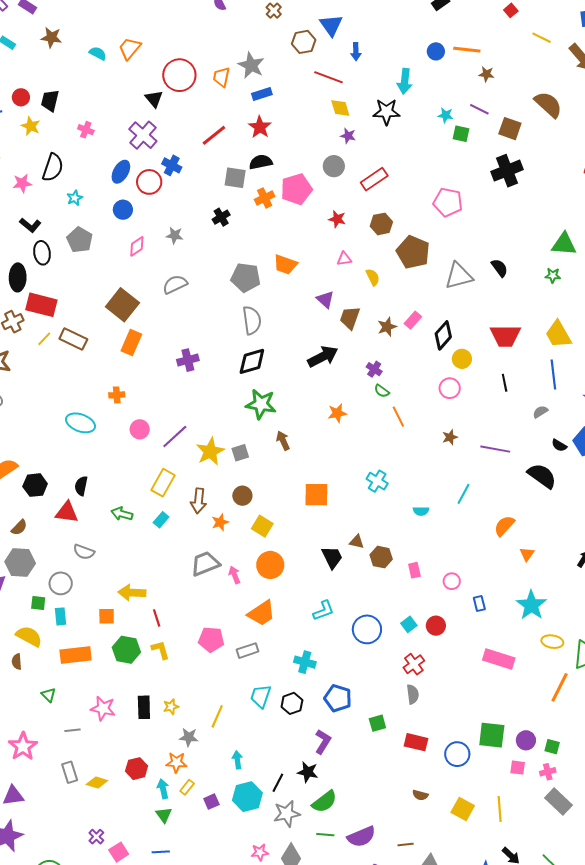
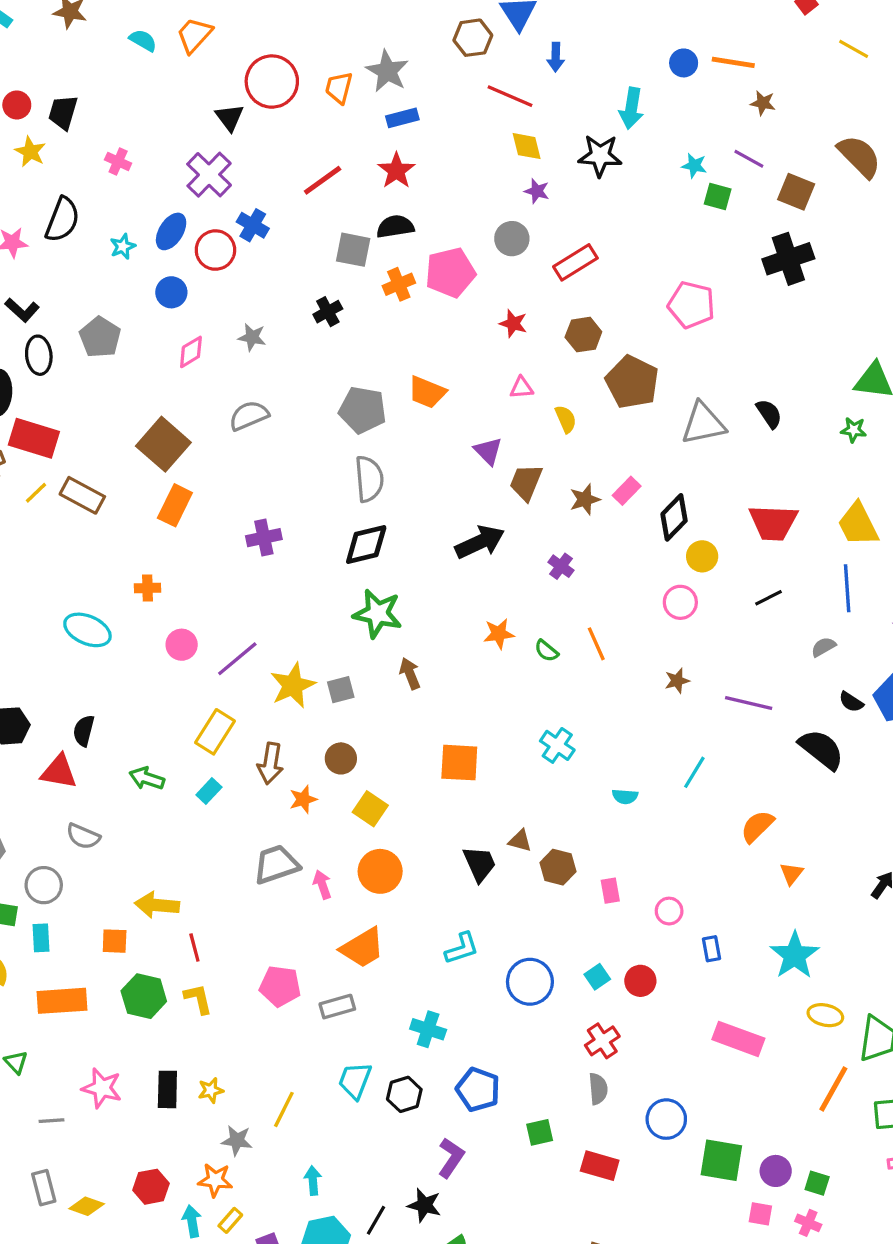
cyan star: (75, 198) -> (123, 246), moved
black line: (505, 383) -> (768, 598), turned 72
green semicircle: (382, 391) -> (546, 651), moved
blue circle: (457, 754) -> (666, 1119), moved
pink cross: (548, 772) -> (808, 1223), turned 35

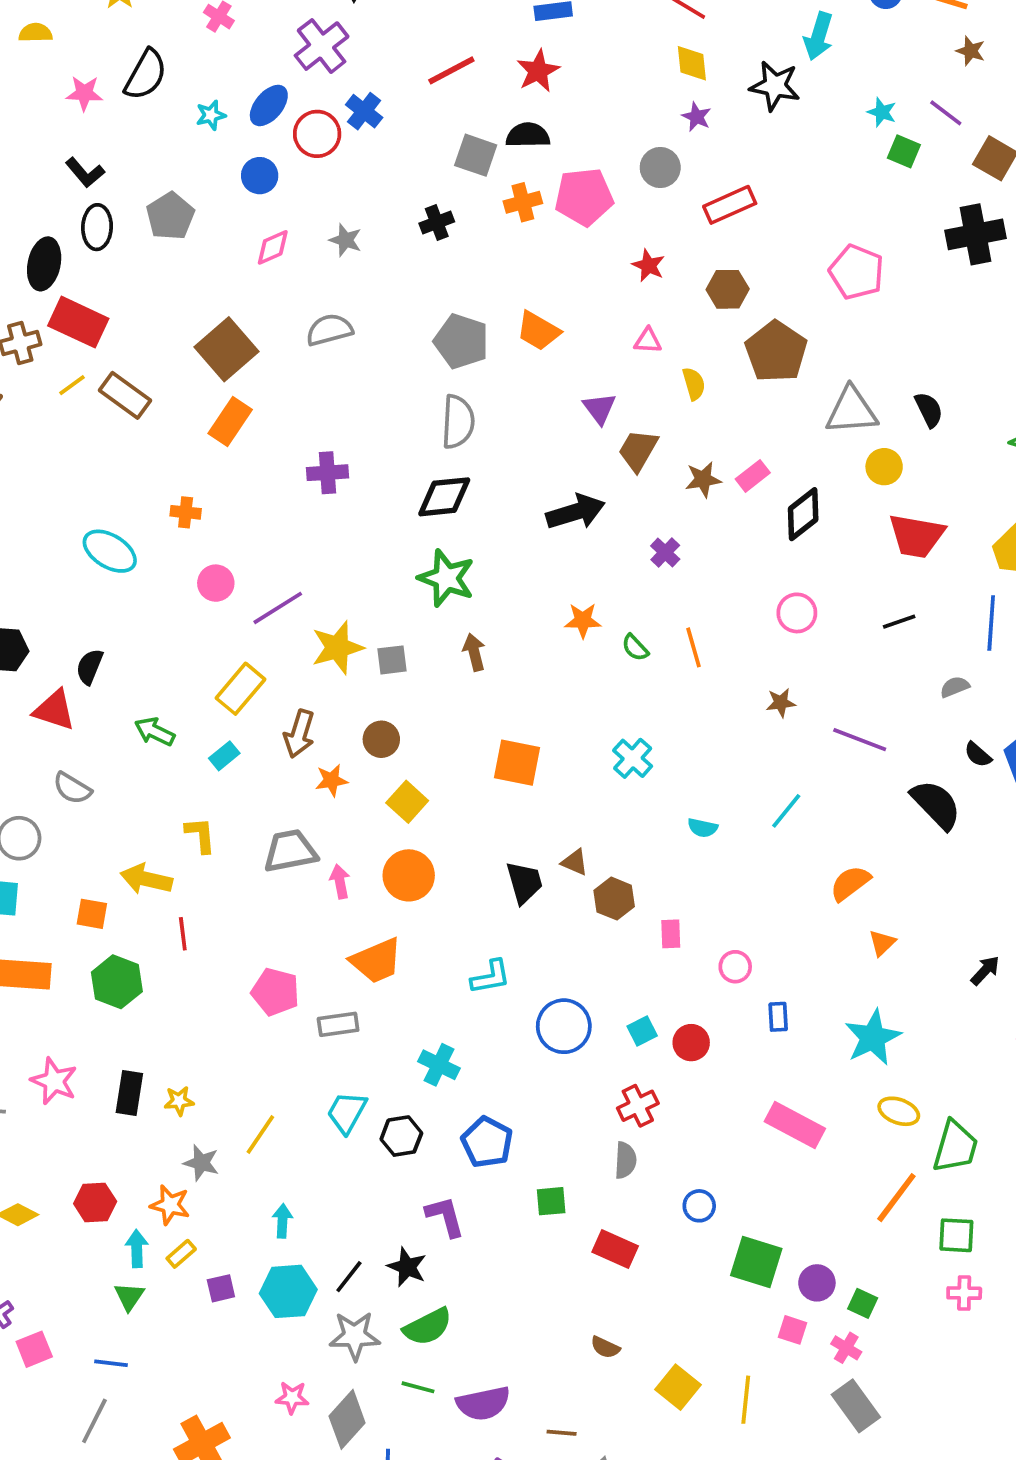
yellow circle: (702, 556) -> (884, 467), moved
yellow L-shape: (198, 999) -> (200, 835), moved
blue circle: (666, 1119) -> (699, 1206), size x0.7
purple L-shape: (451, 1158) -> (445, 1216), turned -57

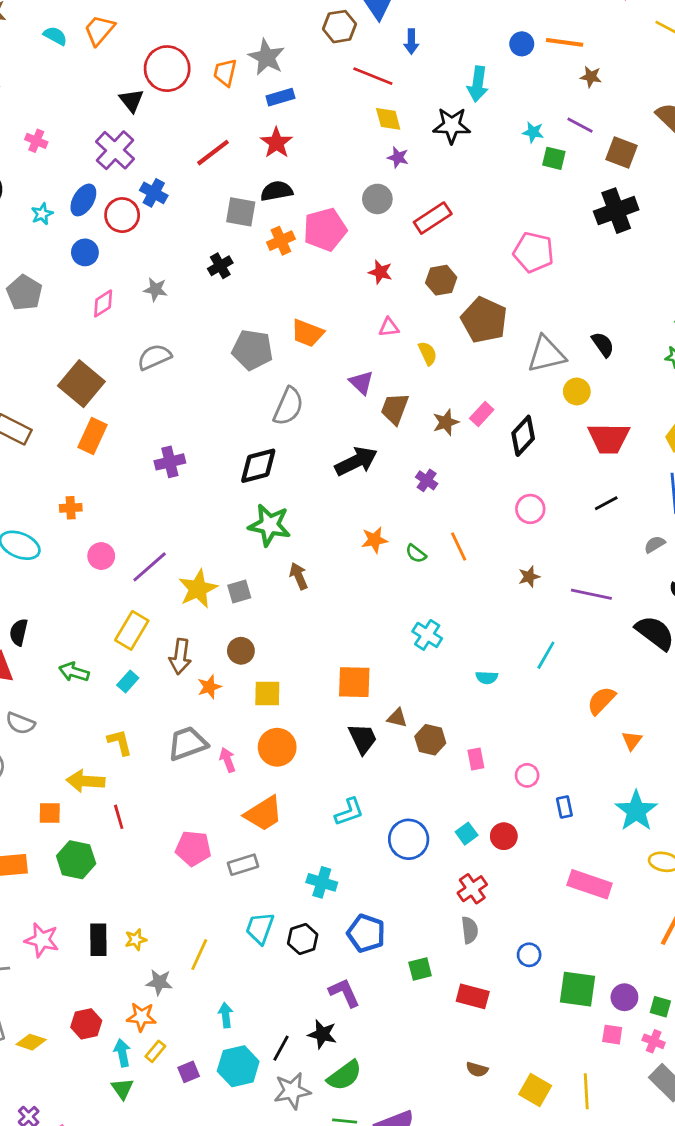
gray semicircle: (458, 422) -> (288, 406), moved, turned 30
orange square: (517, 763) -> (354, 682), moved
yellow square: (407, 802) -> (267, 693), turned -32

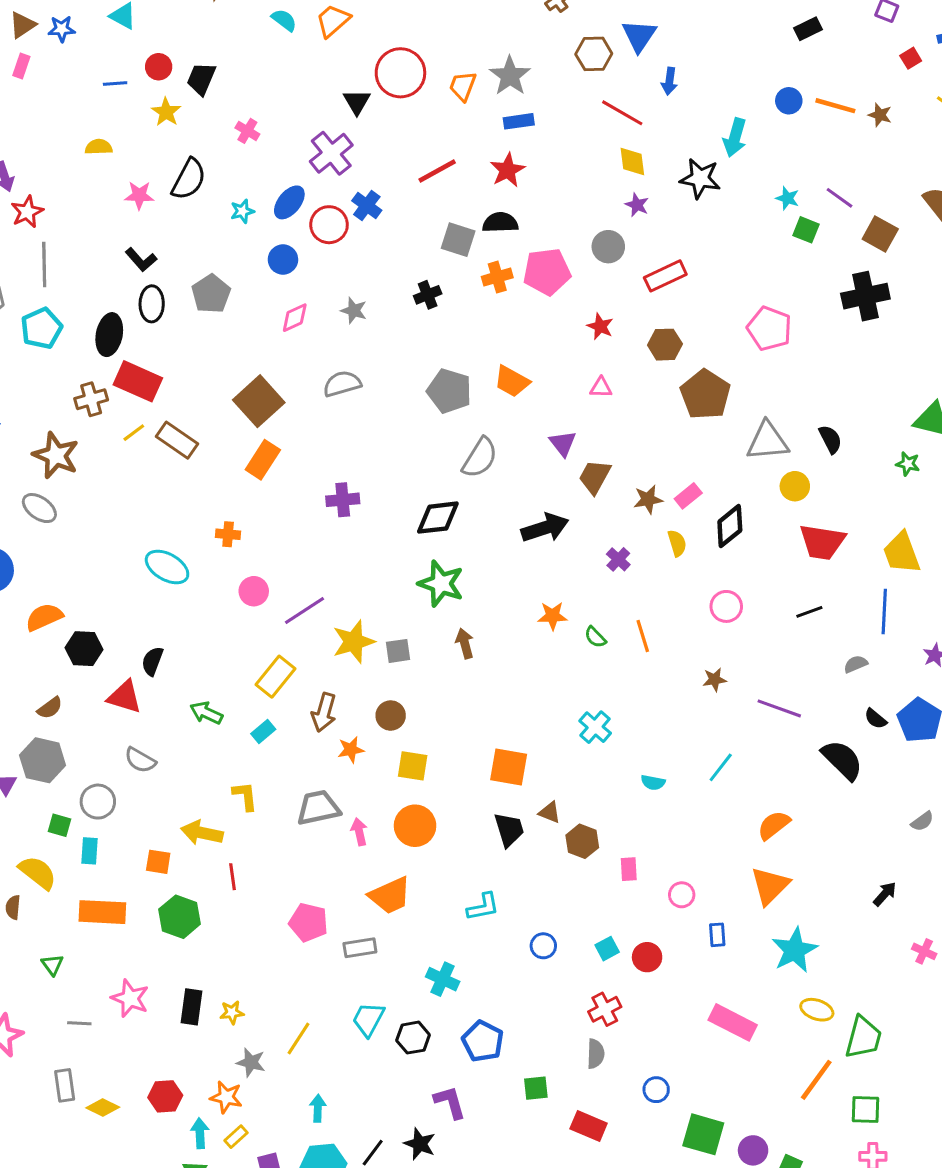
brown star: (591, 77) -> (880, 115), moved
yellow semicircle: (428, 353) -> (677, 543), moved
orange triangle: (632, 740) -> (770, 886), moved, size x1.8
blue circle: (409, 839) -> (543, 946), size x0.6

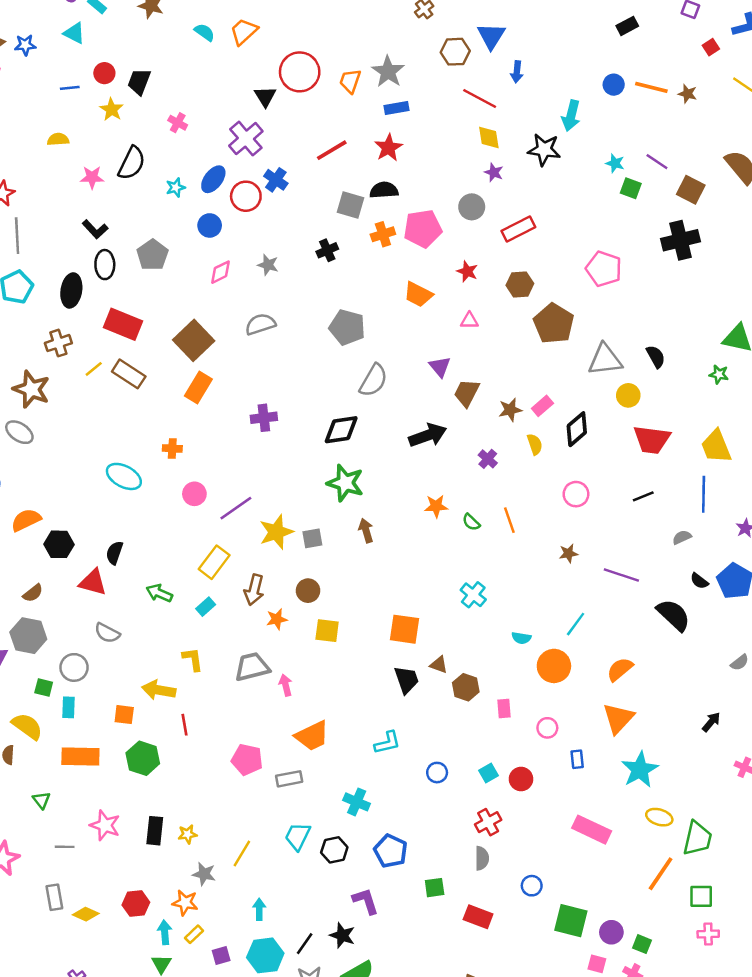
red rectangle: (138, 381) -> (123, 324), moved
orange trapezoid: (512, 381) -> (418, 294), moved
orange circle: (415, 826) -> (554, 666), moved

